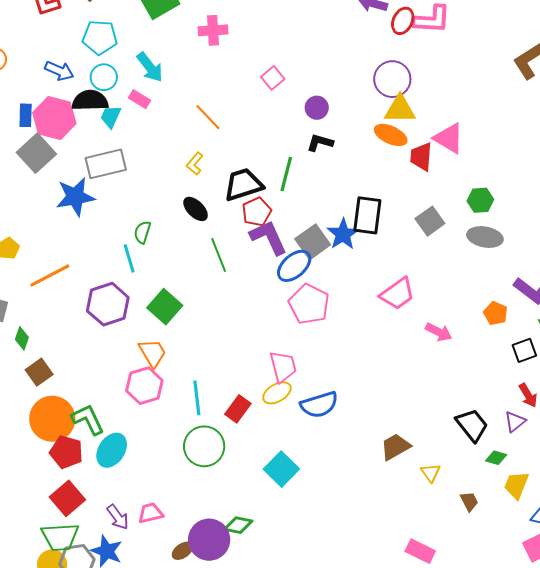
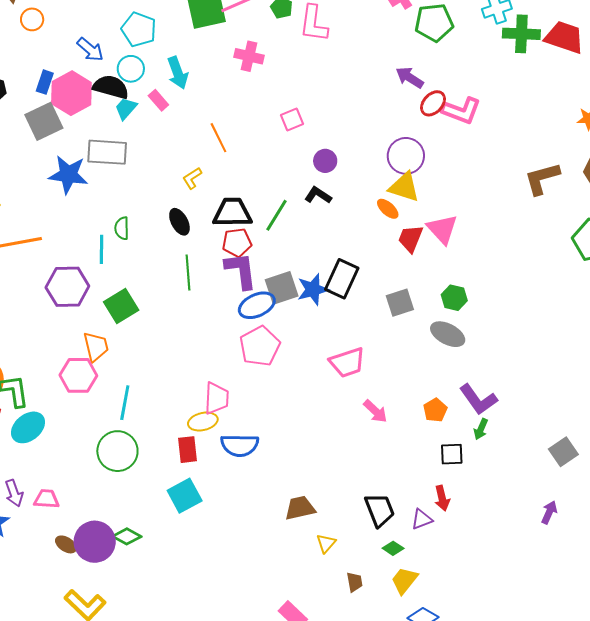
orange ellipse: (391, 135) -> (388, 209), size x0.7
green semicircle: (142, 232) -> (122, 228), turned -35
red rectangle: (238, 409) -> (187, 450), moved, turned -60
brown ellipse: (182, 551) -> (66, 544), turned 50

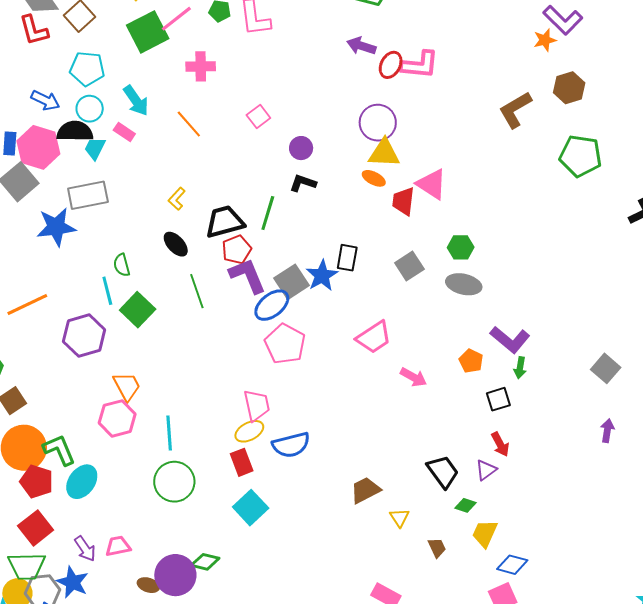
orange line: (218, 138) -> (189, 124), moved
black rectangle: (342, 279) -> (347, 258), size x0.7
green square: (121, 306) -> (138, 310), moved

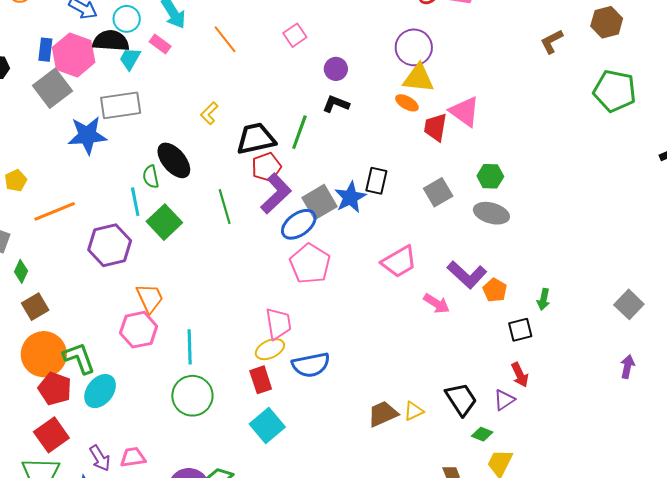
brown L-shape: (515, 110) -> (552, 41), size x0.7
black ellipse: (176, 244) -> (174, 160), moved, size x1.4
purple L-shape: (248, 276) -> (276, 194), turned 66
purple L-shape: (510, 340) -> (467, 275), moved
yellow triangle: (400, 518) -> (414, 411), moved, turned 35

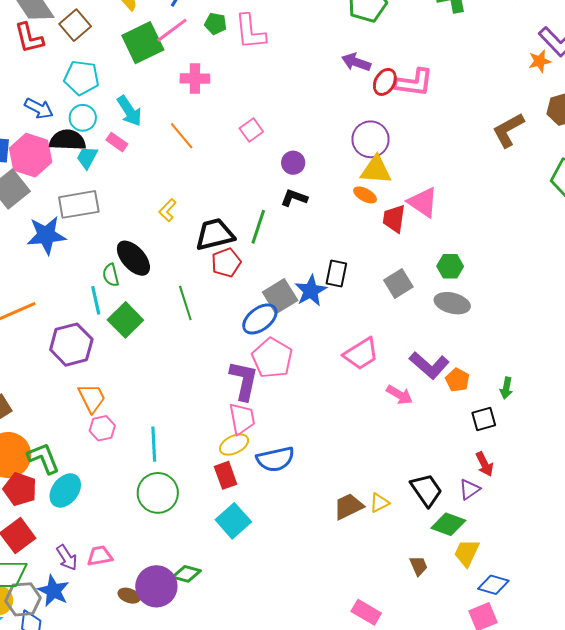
brown L-shape: (552, 41) -> (508, 130), size x1.4
purple L-shape: (276, 194) -> (244, 380), moved, turned -33
orange trapezoid: (150, 298) -> (92, 398), moved
pink hexagon: (139, 330) -> (102, 428), size x0.7
green diamond: (482, 434) -> (448, 524), size x1.6

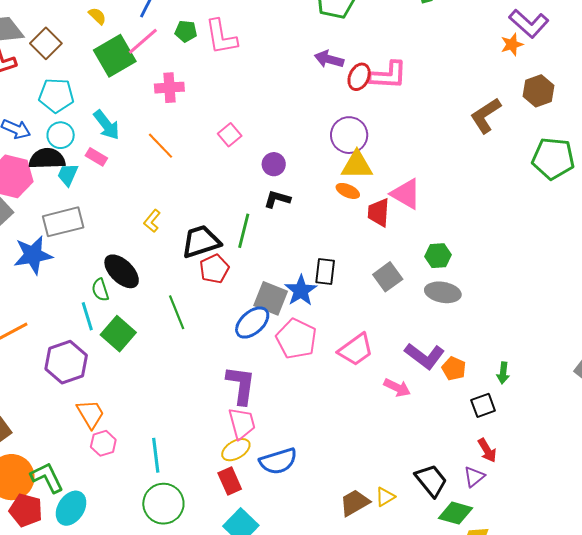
gray square: (280, 296) -> (271, 298), turned -32
pink pentagon: (272, 358) -> (296, 339), moved

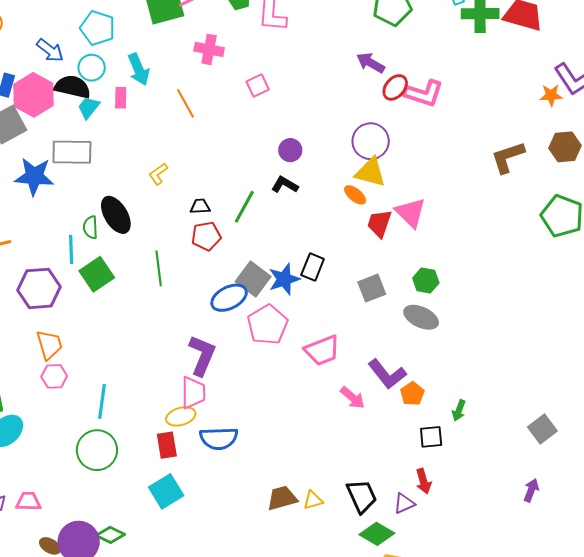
pink square: (230, 135) -> (258, 86), moved
pink rectangle: (96, 157) -> (121, 98), turned 45
black trapezoid: (201, 242) -> (200, 206), size x0.5

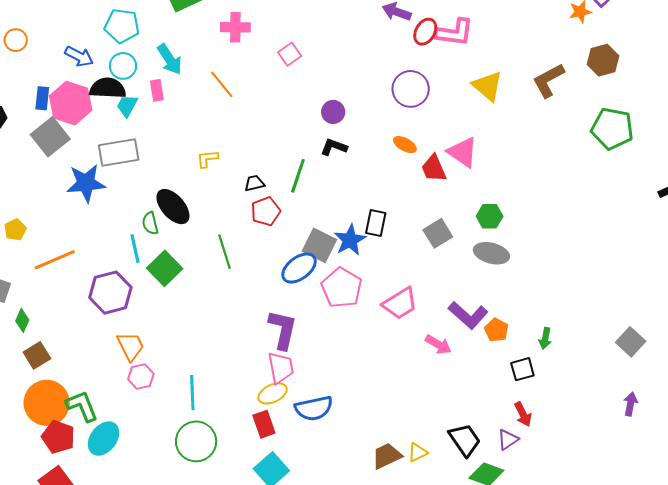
yellow triangle: (370, 172) -> (488, 86), moved, turned 36
yellow L-shape: (158, 174) -> (207, 159), turned 40
red trapezoid: (379, 224) -> (434, 168), turned -32

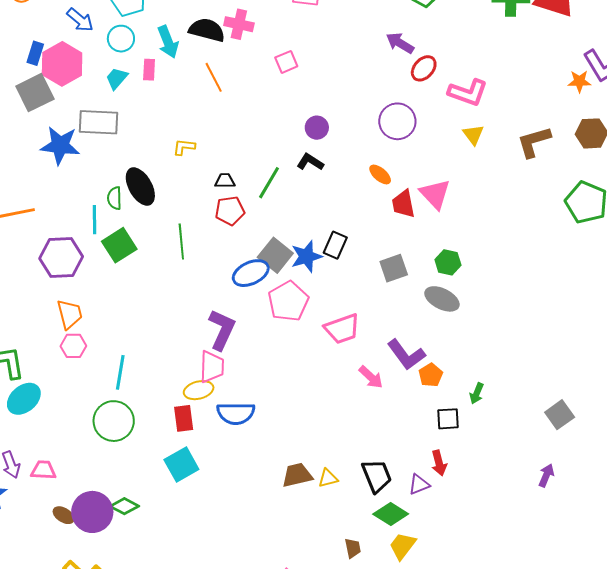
pink L-shape: (454, 32) -> (468, 93), moved
yellow triangle: (488, 86) -> (473, 135), size x0.7
black semicircle: (108, 88) -> (207, 30), moved

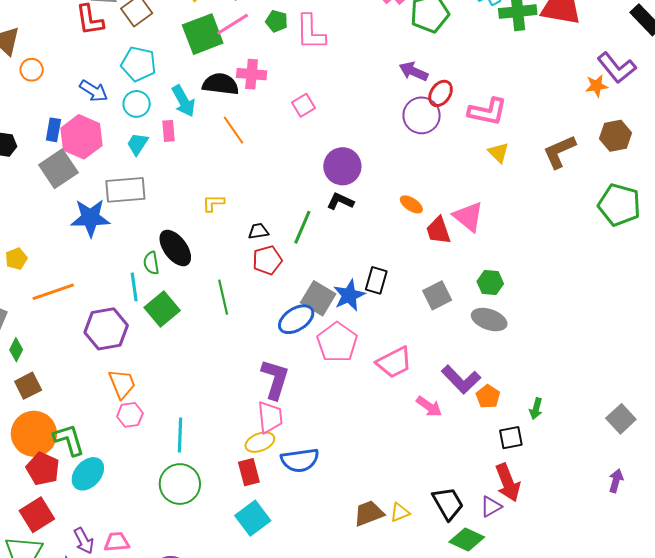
purple circle: (397, 121) -> (422, 115), moved
purple circle: (317, 128) -> (342, 166), size x1.6
red arrow: (439, 463) -> (508, 483), size x1.5

